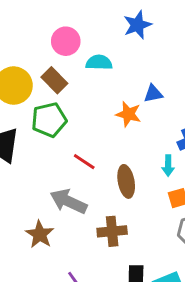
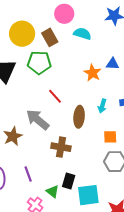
cyan arrow: (168, 166) -> (102, 106), moved

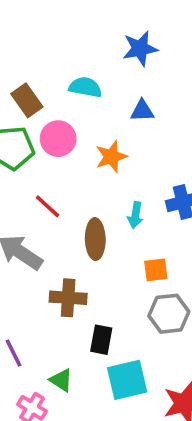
pink circle: (64, 14) -> (58, 139), moved
blue triangle: (112, 64) -> (142, 111), moved
orange star: (92, 73) -> (111, 157), turned 30
black rectangle: (69, 181) -> (101, 340), moved

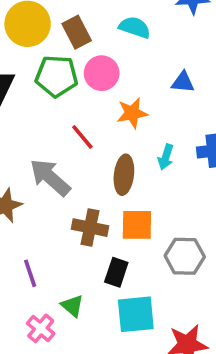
blue triangle: (142, 111) -> (183, 82), moved
orange star: (111, 157) -> (132, 113), moved
orange square: (156, 270) -> (137, 225), moved, size x1.4

